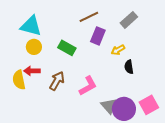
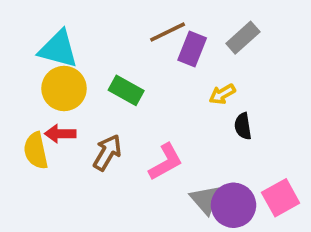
purple rectangle: (98, 36) -> (192, 49), moved
yellow circle: (34, 47) -> (64, 89), size x1.5

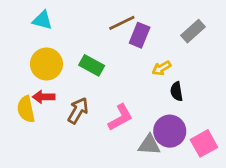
gray rectangle: (243, 38) -> (193, 31), moved
cyan triangle: (58, 49) -> (42, 20), moved, size x0.7
gray triangle: (205, 200) -> (149, 145), turned -45
purple circle: (233, 205) -> (170, 131), moved

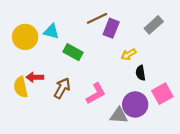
cyan triangle: (42, 20) -> (51, 31), moved
yellow circle: (46, 64) -> (25, 37), moved
pink square: (204, 143) -> (162, 94), moved

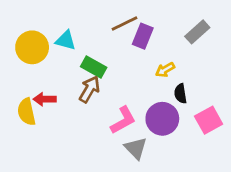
brown arrow: (62, 88) -> (89, 89), moved
purple circle: (135, 104) -> (162, 119), moved
gray triangle: (119, 115) -> (136, 148), moved, turned 42

